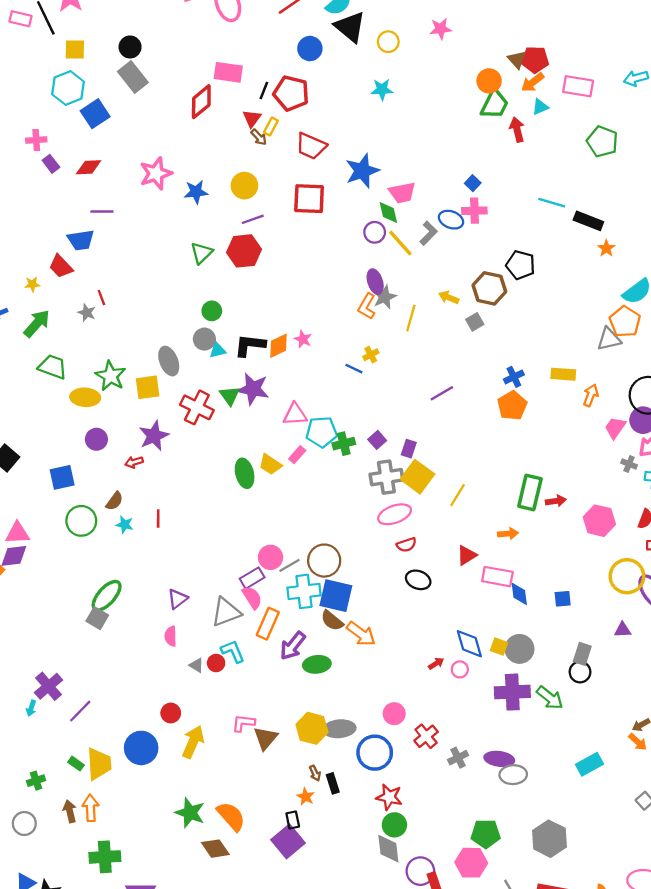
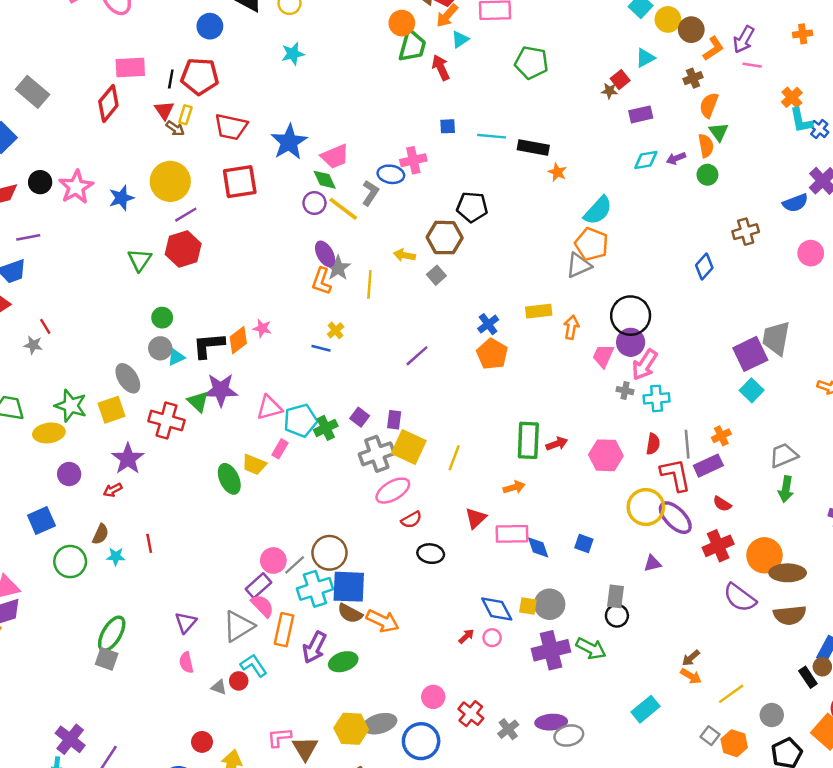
black circle: (130, 47) -> (40, 182), moved
blue square: (473, 183) -> (448, 126), moved, turned -35
yellow circle: (244, 186) -> (170, 181), size x1.4
blue square: (563, 599) -> (584, 544), turned 36

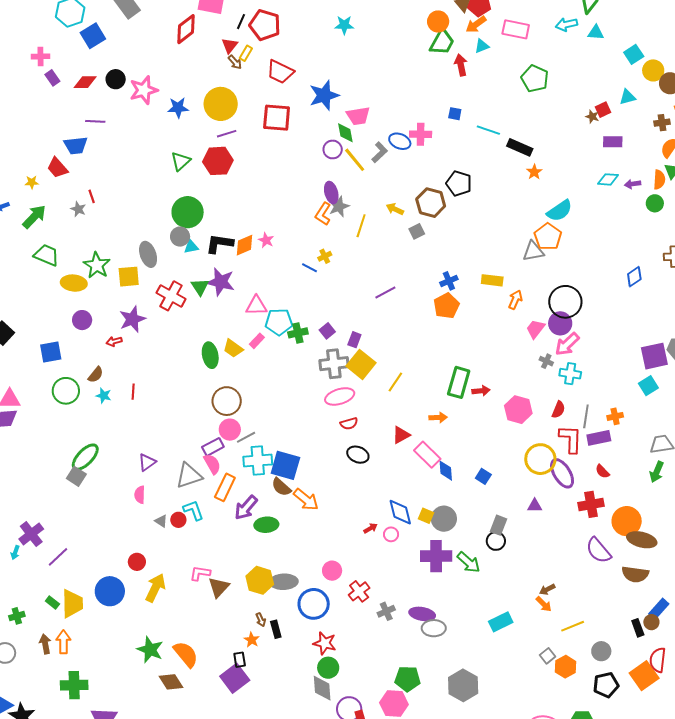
green circle: (162, 318) -> (188, 212), size x1.8
pink rectangle: (512, 534) -> (427, 455), turned 32
brown circle: (329, 553) -> (227, 401), moved

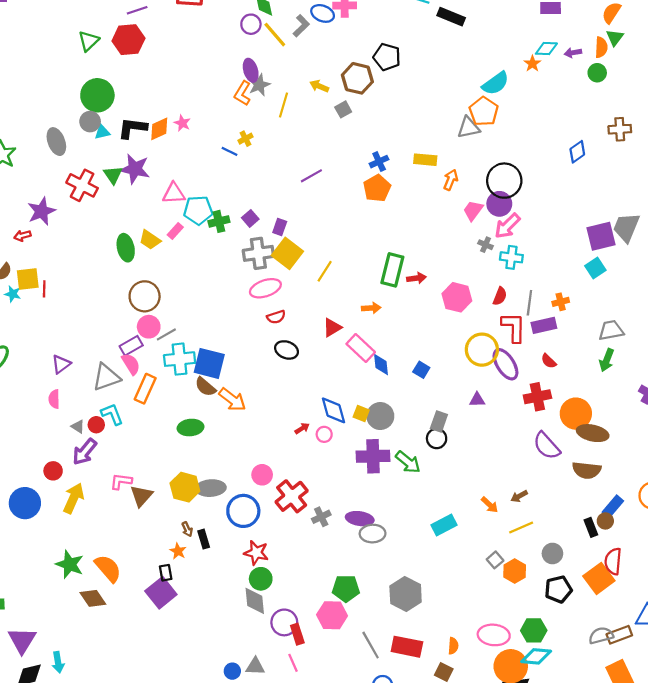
orange star: (534, 172) -> (532, 64), moved
yellow square: (129, 277) -> (28, 279), moved
purple arrow: (246, 508) -> (85, 452), moved
brown arrow: (547, 589) -> (519, 496), moved
red cross: (359, 591) -> (292, 496), size x1.4

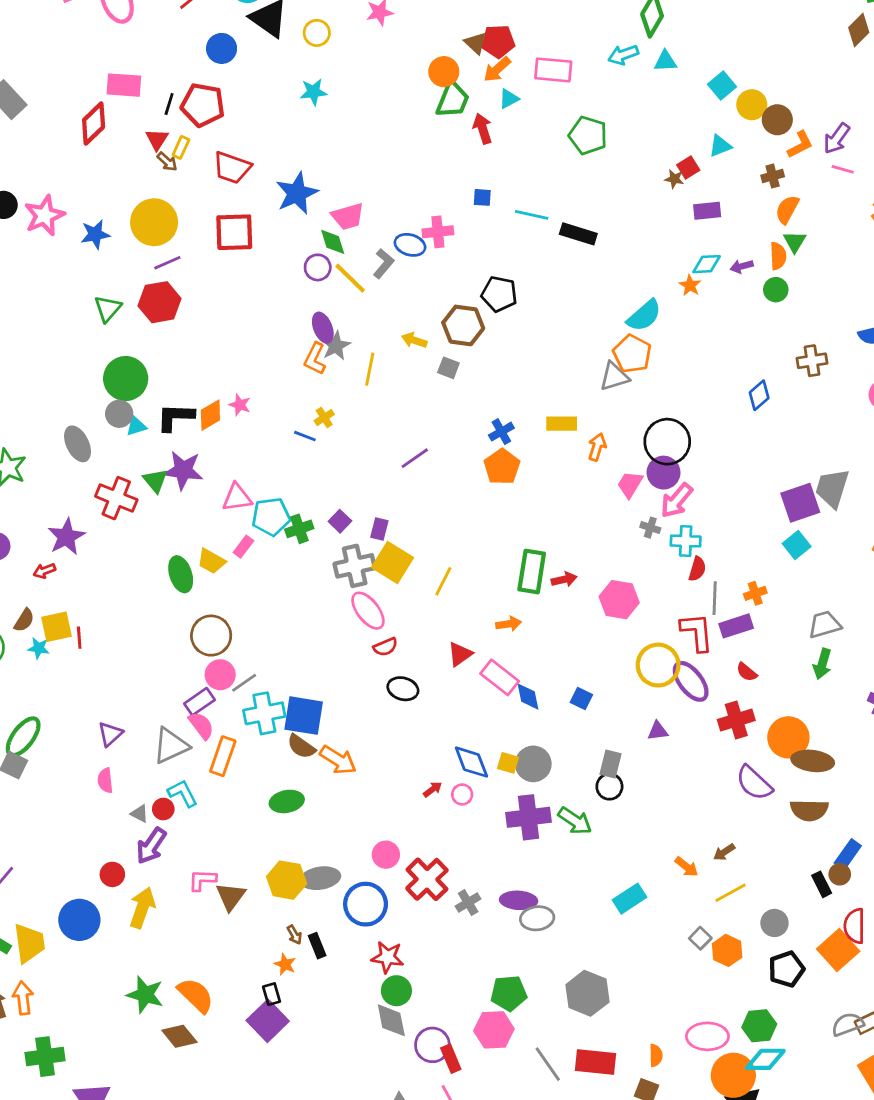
gray square: (343, 109) -> (448, 368), turned -35
pink ellipse: (265, 288) -> (368, 611), turned 76
red semicircle: (500, 296) -> (697, 569), moved

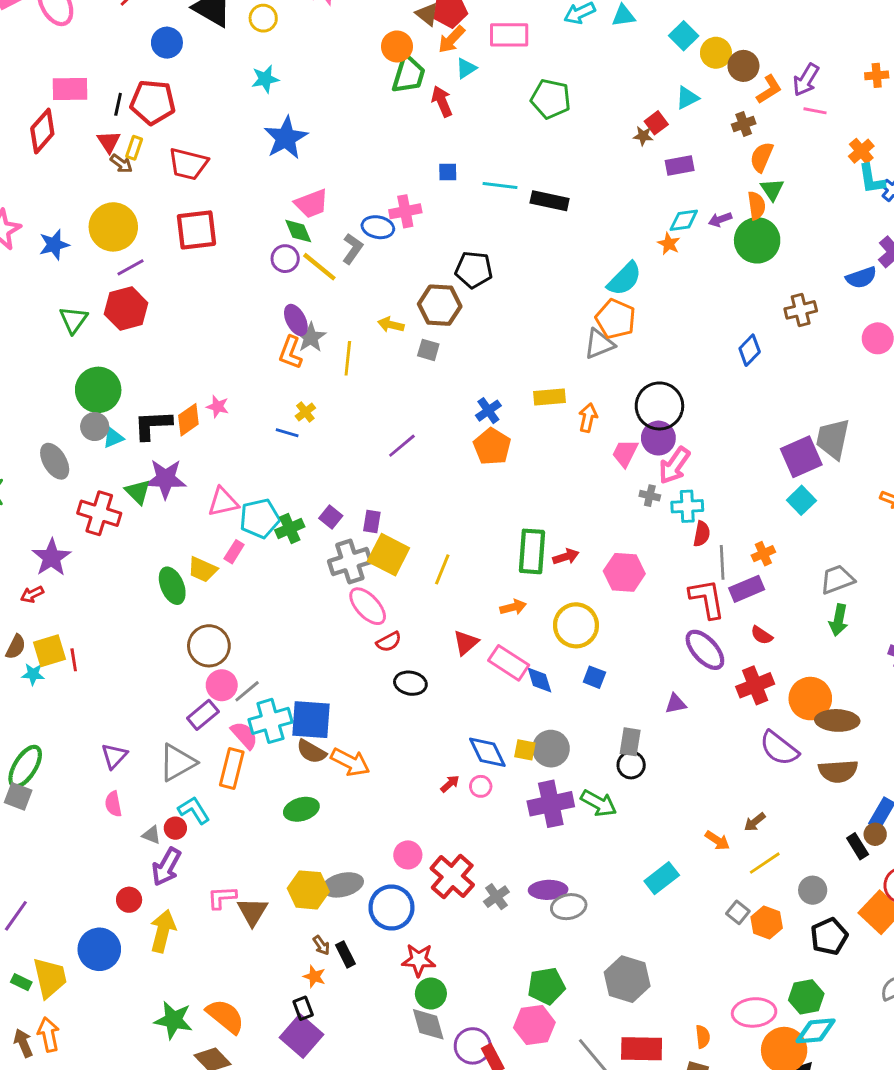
blue star: (297, 193) -> (286, 138), moved
green circle: (776, 290) -> (757, 240), size x1.8
yellow circle: (658, 665) -> (576, 625), moved
pink semicircle: (201, 726) -> (244, 735), moved

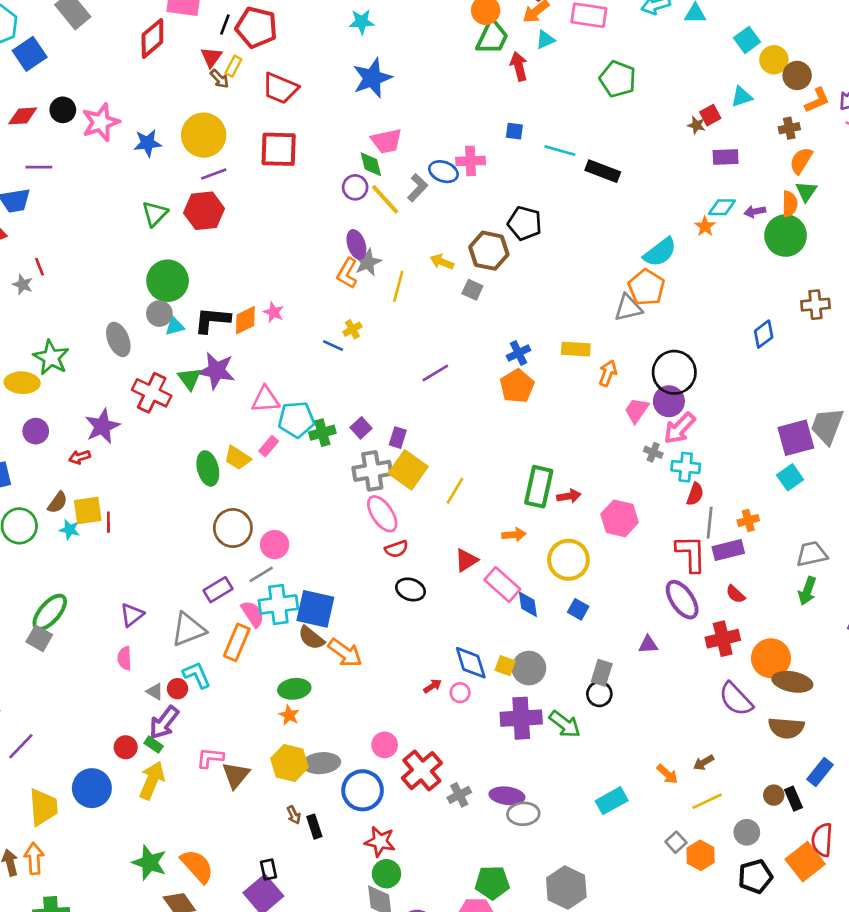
pink circle: (222, 685) -> (275, 545), moved
brown circle: (875, 834) -> (774, 795), moved
orange star: (314, 977) -> (289, 715), moved
green rectangle: (21, 982) -> (154, 745), moved

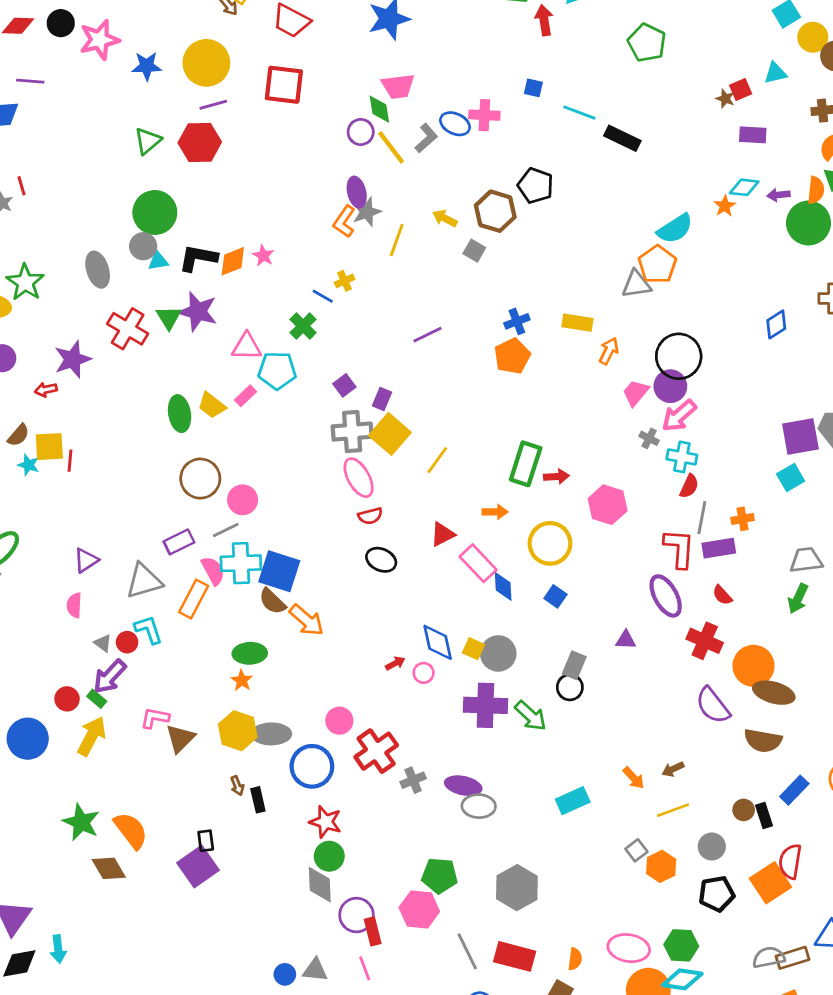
green cross: (322, 433) -> (303, 326), moved, turned -35
red cross: (723, 639) -> (705, 641), turned 32

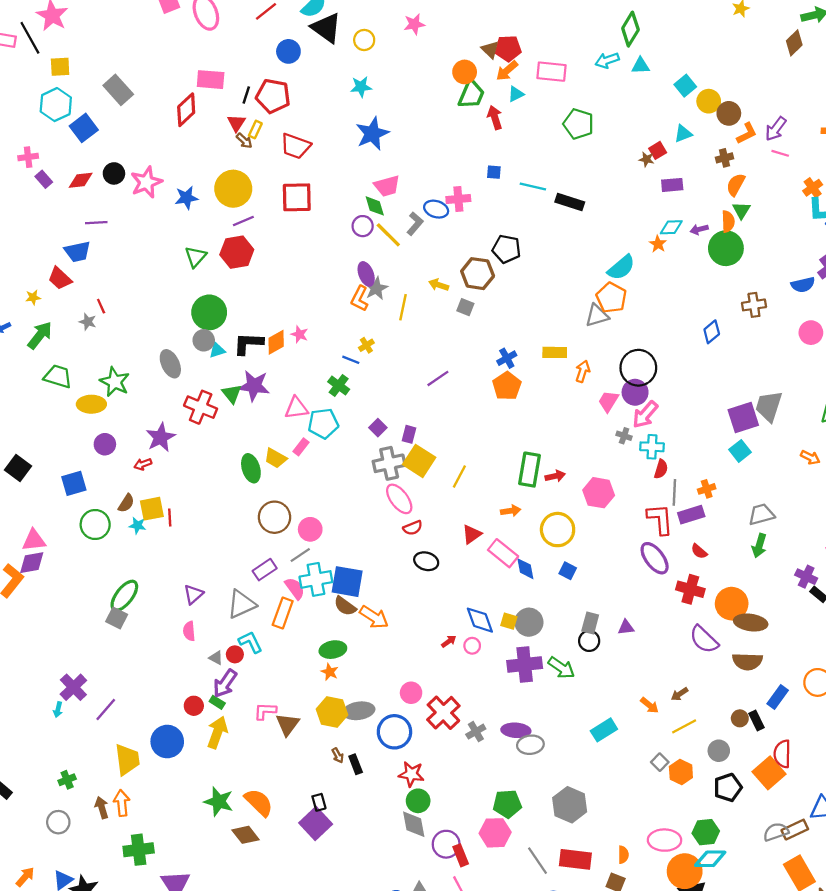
purple triangle: (626, 640) -> (626, 627), moved

